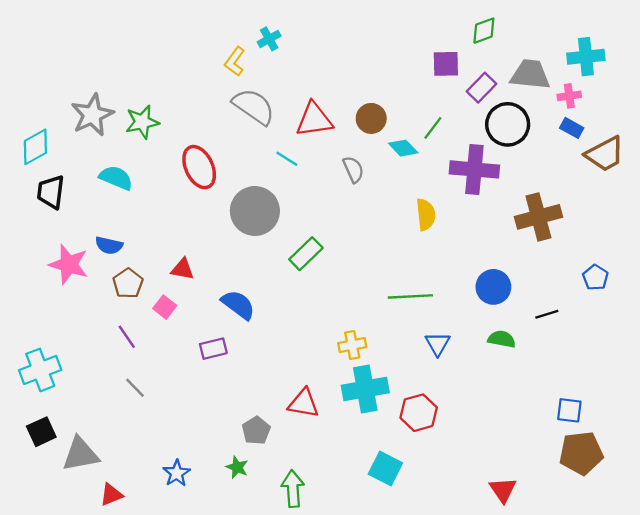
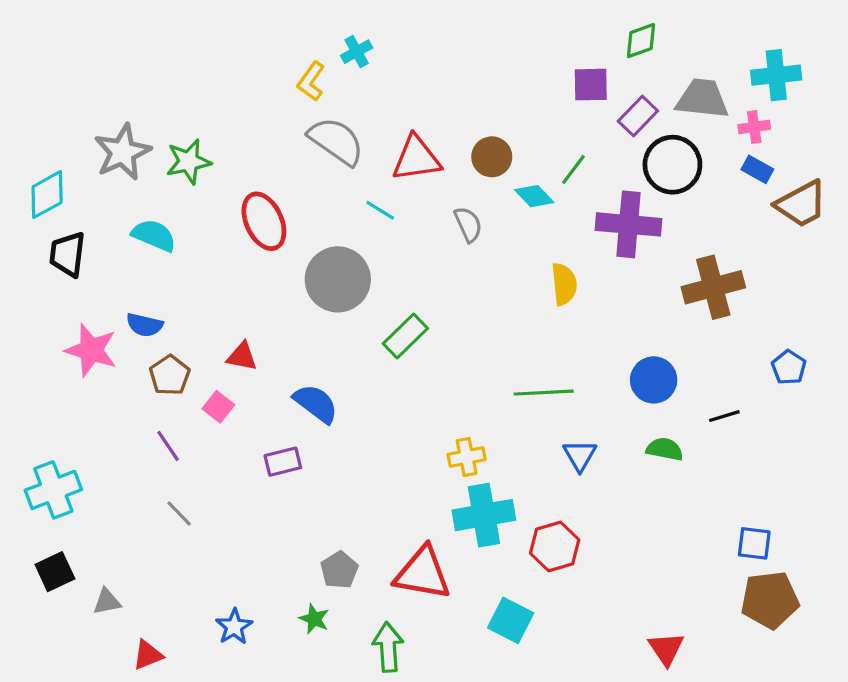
red triangle: (304, 403) -> (423, 573), moved, size x1.4
gray triangle: (80, 454) -> (107, 602), size x0.6

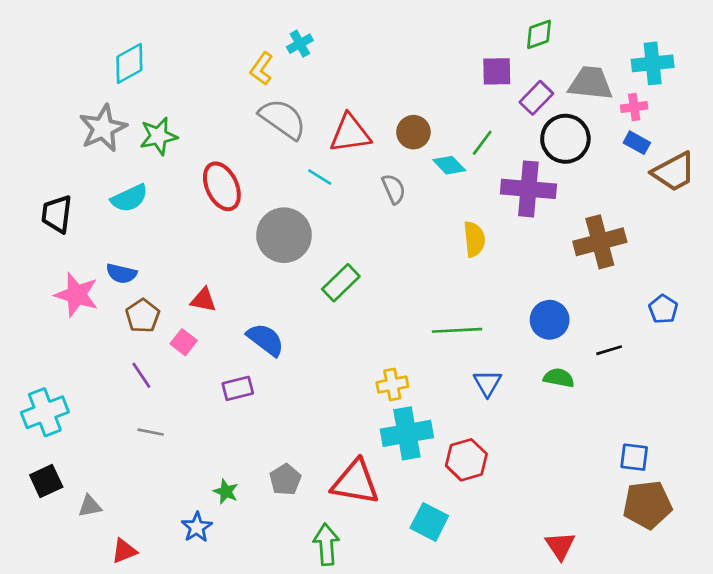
cyan diamond: (47, 195) -> (129, 63), moved
cyan semicircle: (154, 235) -> (129, 198), turned 132
gray line: (179, 514) -> (151, 432), turned -35
green star: (314, 619) -> (226, 492), moved

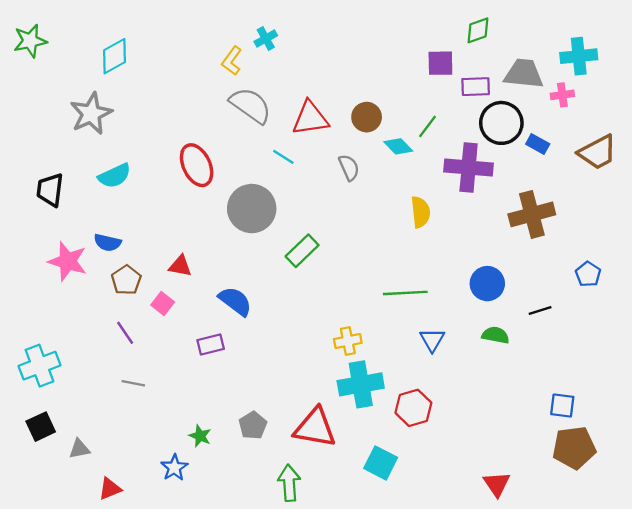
purple rectangle: (536, 98) -> (476, 87), turned 44
green star: (158, 136) -> (30, 41), moved
blue rectangle: (637, 143) -> (538, 144), moved

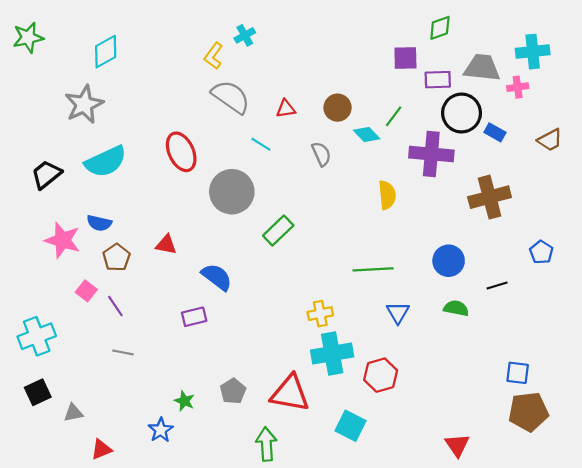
red triangle: (310, 118) -> (286, 109), size x0.6
brown trapezoid: (598, 152) -> (550, 140), size x0.7
cyan semicircle: (115, 176) -> (106, 162), size x1.4
black trapezoid: (50, 190) -> (46, 174), turned 44
pink square: (163, 303) -> (86, 291), moved

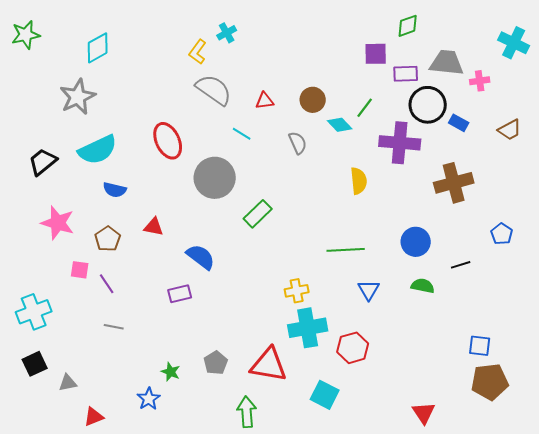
cyan cross: (533, 52) -> (514, 43), moved, turned 32
blue semicircle: (99, 223) -> (115, 190), moved
pink square: (86, 291) -> (80, 270), turned -30

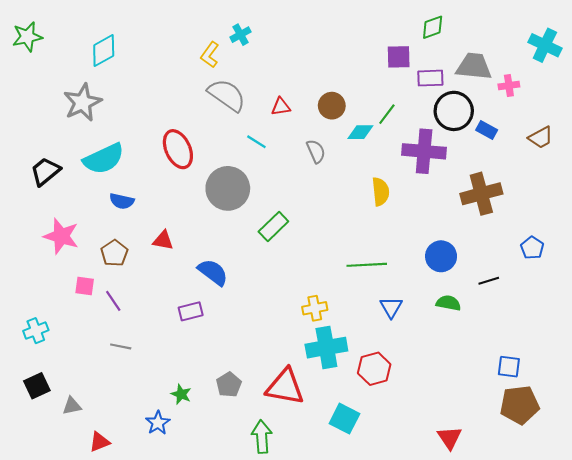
cyan diamond: (340, 125) -> (360, 132), turned -45
cyan cross: (34, 312) -> (36, 331), size x0.7

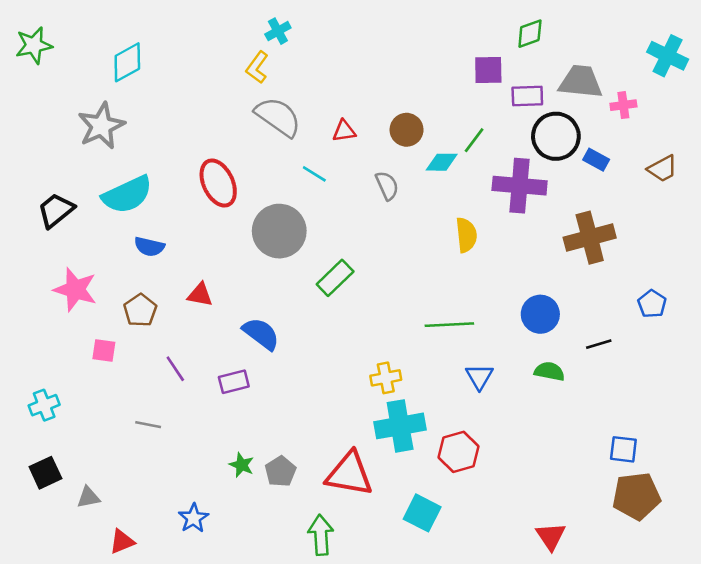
cyan cross: (241, 35) -> (278, 31), moved
purple line: (113, 301) -> (175, 369), moved
green star: (181, 394) -> (242, 465), moved

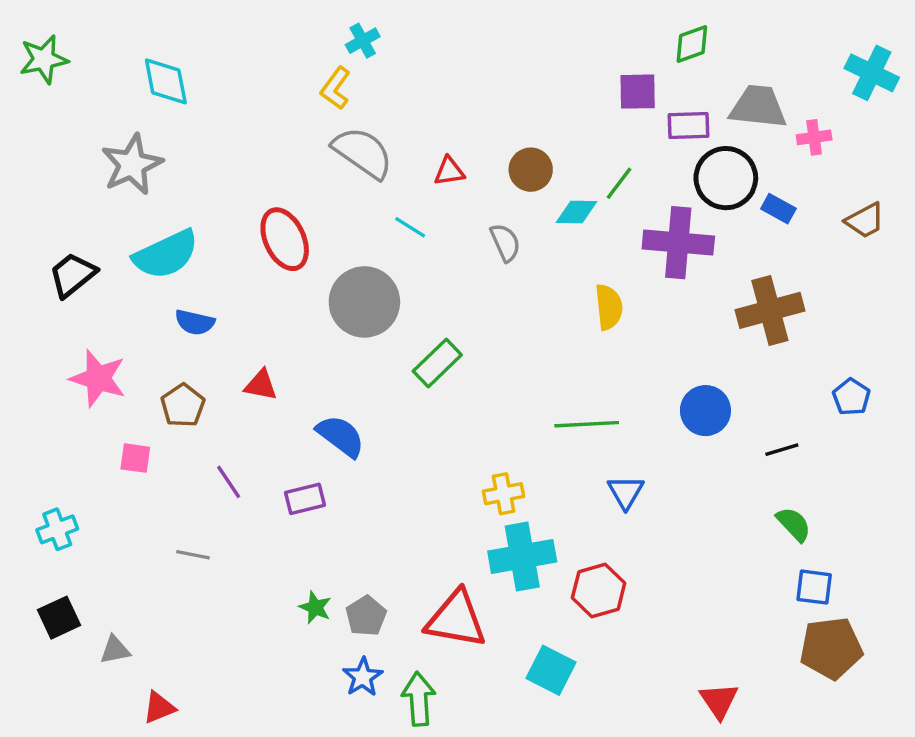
cyan diamond: (127, 62) -> (166, 81), turned -72
green semicircle: (549, 371) -> (794, 524), moved, turned 36
blue star: (194, 518) -> (363, 677), moved

